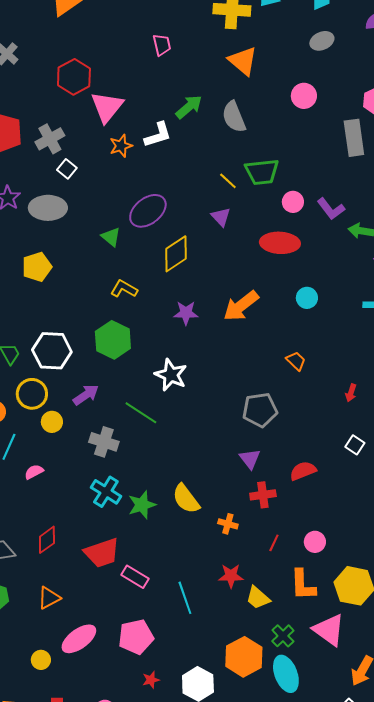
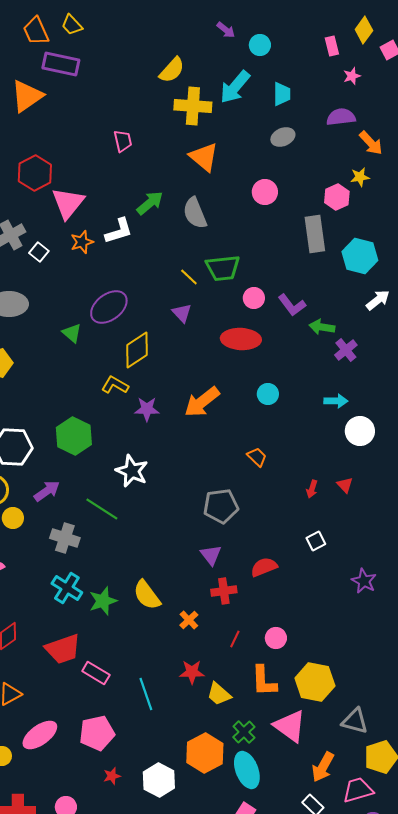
white square: (67, 169) -> (39, 252), moved
yellow L-shape: (124, 289) -> (115, 385), moved
white square: (355, 445) -> (316, 541), turned 30
orange cross: (228, 524) -> (189, 620), turned 30

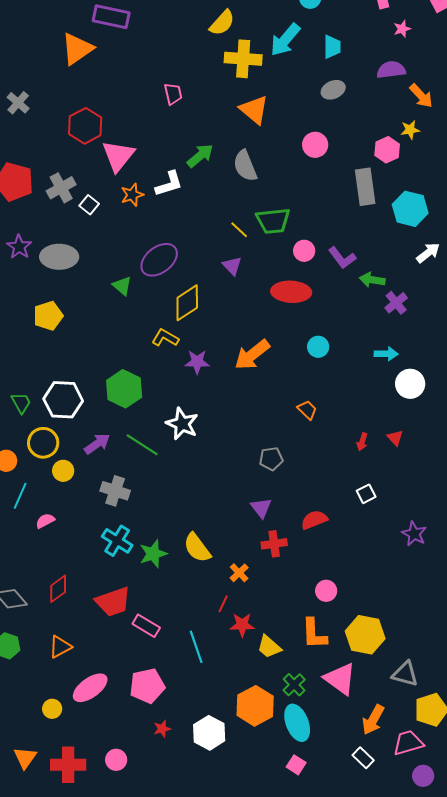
gray pentagon: (221, 506) -> (271, 459), size x0.7
green line: (102, 509) -> (142, 445), moved
red line: (235, 639) -> (223, 604), moved

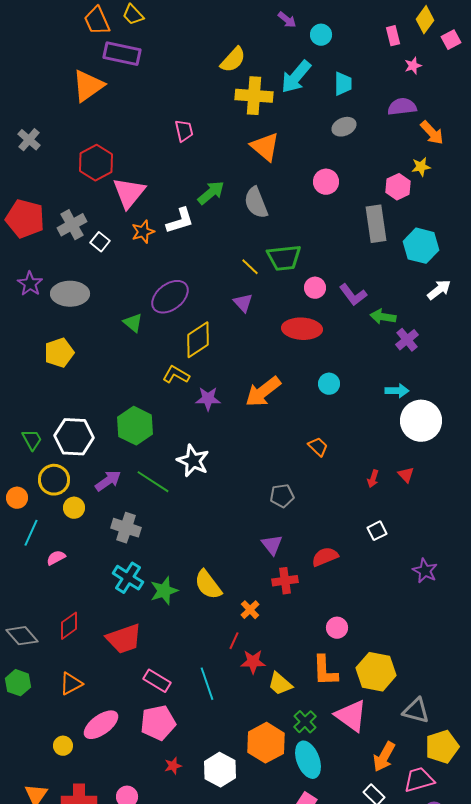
white circle: (410, 384) -> (421, 421), size x1.4
pink rectangle: (146, 626) -> (157, 681), moved

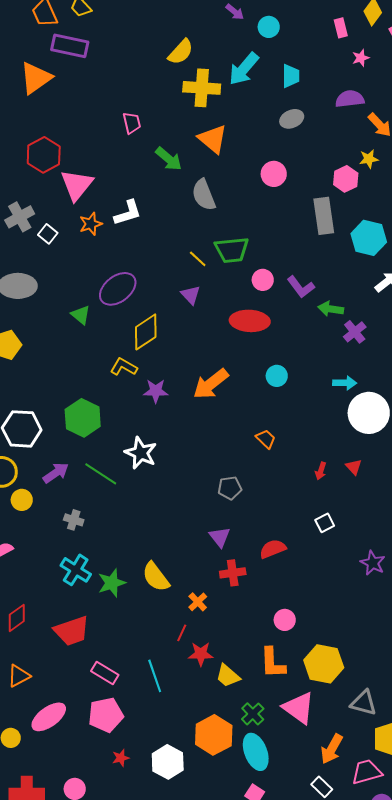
green arrow: (211, 193) -> (169, 159), moved, turned 80
gray cross: (126, 528) -> (74, 520), size x0.7

